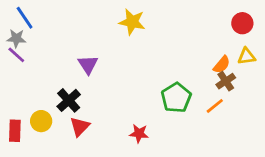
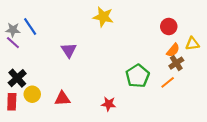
blue line: (25, 18) -> (30, 26), moved
red circle: (242, 23) -> (169, 26), moved
black cross: (69, 100) -> (17, 78), moved
red triangle: (80, 127) -> (62, 99), turned 42

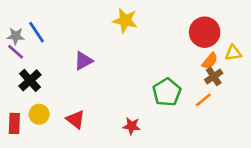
red circle: (169, 26) -> (205, 32), size x1.5
purple triangle: (69, 50) -> (83, 61), turned 35
black cross: (17, 78) -> (30, 80), moved
red triangle: (62, 99) -> (76, 119), turned 42

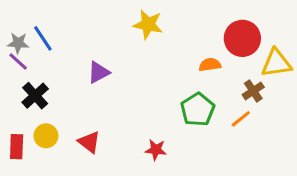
yellow triangle: (233, 53) -> (276, 63), size x1.5
orange semicircle: (210, 61) -> (210, 65), moved, turned -138

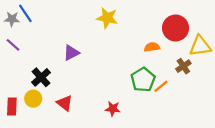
blue line: (43, 38) -> (25, 13), moved
gray star: (18, 43) -> (12, 19), moved
black cross: (35, 96) -> (41, 77), moved
orange line: (241, 119) -> (161, 86), moved

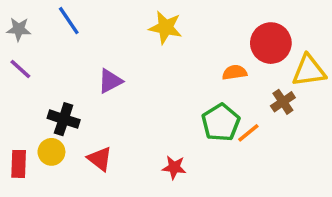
blue line: (25, 13) -> (69, 21), moved
black cross: (41, 77) -> (64, 119), turned -30

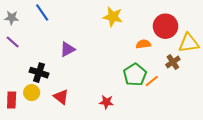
yellow star: (165, 28) -> (113, 17), moved

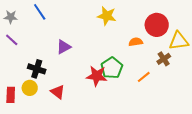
green pentagon: (135, 75) -> (112, 68), moved
red star: (106, 102) -> (97, 76), moved, size x1.5

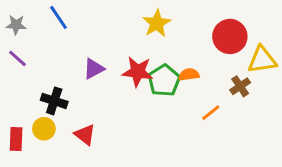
yellow star: (107, 16) -> (157, 23), turned 30
orange semicircle: (136, 42) -> (189, 75), moved
green pentagon: (112, 68) -> (164, 80), moved
red star: (97, 76) -> (138, 72), moved

